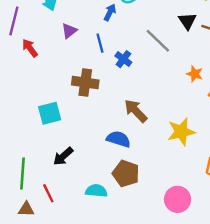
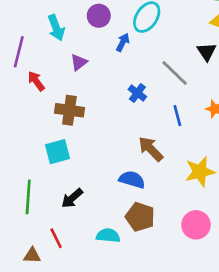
blue line: (100, 43) -> (177, 116), moved
brown cross: (85, 82) -> (69, 110), moved
green line: (22, 174) -> (28, 197), moved
pink circle: (178, 199) -> (196, 225), moved

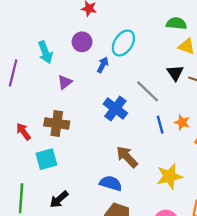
red arrow: (36, 81) -> (23, 132), moved
blue cross: (137, 93) -> (115, 109), size x1.5
blue line: (177, 116) -> (160, 125), moved

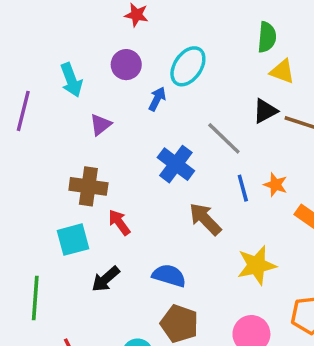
green semicircle: (176, 23) -> (267, 37), turned 90
black triangle: (175, 73) -> (265, 111), turned 36
red arrow: (23, 132) -> (119, 222), moved
brown arrow: (127, 157) -> (205, 219), moved
black arrow: (59, 199) -> (106, 279), moved

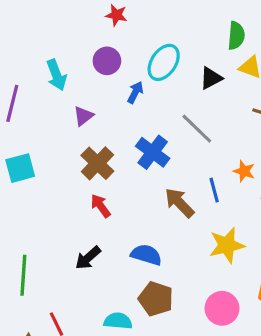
black triangle: (265, 111) -> (211, 78), moved
brown cross: (88, 186) -> (97, 163), moved, turned 36
blue line: (243, 188) -> (214, 190), moved
cyan square: (73, 240) -> (20, 168), moved

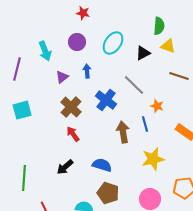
blue arrow: (135, 92) -> (87, 71), moved, turned -32
orange star: (244, 171) -> (157, 106), moved
brown arrow: (179, 203) -> (123, 132), turned 35

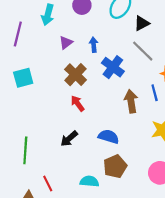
cyan arrow: (45, 51) -> (48, 15), turned 36
black triangle: (143, 53) -> (142, 23), moved
blue arrow: (87, 71) -> (94, 45), moved
brown pentagon: (108, 193) -> (115, 166), turned 30

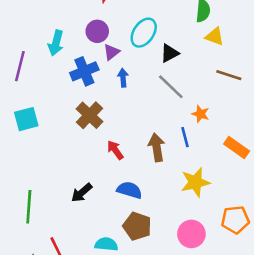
purple triangle: (66, 43) -> (111, 52), moved
blue arrow: (94, 45) -> (123, 78), moved
blue cross: (113, 67) -> (84, 71), moved, turned 30
red arrow: (78, 103) -> (115, 150), moved
brown pentagon: (115, 166) -> (137, 226), turned -30

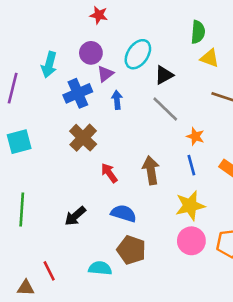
blue line: (185, 137) -> (191, 165), moved
green line: (29, 207) -> (22, 209), moved
pink circle: (191, 234) -> (191, 241), moved

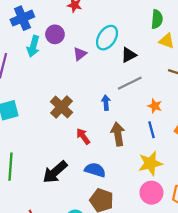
purple circle: (91, 53) -> (55, 34), moved
blue cross: (78, 93) -> (22, 18), moved
blue arrow: (117, 100) -> (106, 103), moved
gray line: (165, 109) -> (130, 83), turned -70
black arrow: (75, 216) -> (55, 172), size x1.4

